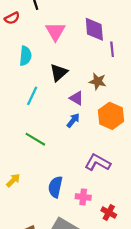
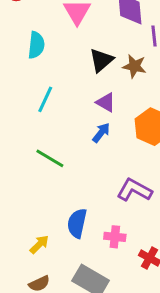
black triangle: (59, 73) -> (101, 60), moved
brown star: (98, 81) -> (134, 66), moved
yellow arrow: (13, 180) -> (39, 244), moved

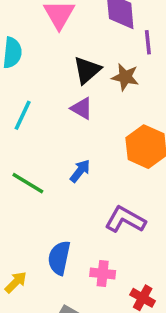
purple triangle: (106, 102) -> (82, 108), moved
blue arrow: (101, 133) -> (80, 171), moved

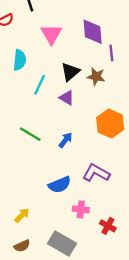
cyan line: (23, 115) -> (40, 85), moved
green line: (28, 183) -> (30, 134), moved
blue semicircle: (59, 258) -> (60, 185), moved, turned -125

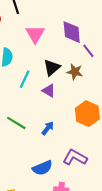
purple line: (111, 53) -> (88, 51), turned -32

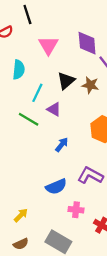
purple triangle: (49, 91) -> (54, 109), moved
green line: (16, 123) -> (29, 119), moved

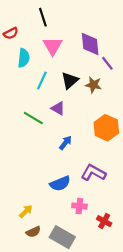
black line: (27, 14) -> (43, 17), moved
cyan semicircle: (19, 70) -> (24, 58), moved
cyan line: (37, 93) -> (42, 80), moved
brown semicircle: (21, 244) -> (33, 232), moved

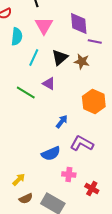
purple line: (107, 63) -> (95, 42), turned -40
blue arrow: (65, 143) -> (62, 122), moved

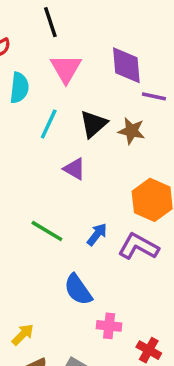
green line: (26, 92) -> (47, 231), moved
purple L-shape: (82, 144) -> (138, 247), moved
blue semicircle: (51, 154) -> (78, 290), turned 78

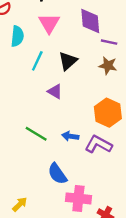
brown star: (131, 131) -> (108, 66), moved
blue arrow: (97, 234) -> (70, 136), turned -119
pink cross: (109, 326) -> (78, 198), size x1.5

